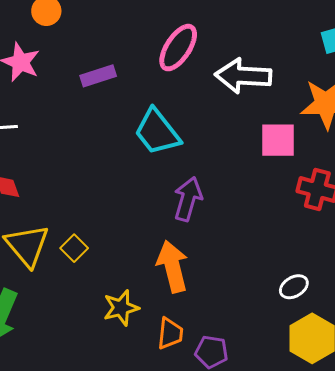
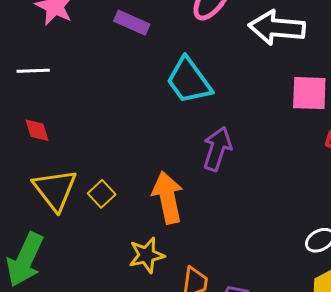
purple rectangle: (98, 76) -> (132, 23), turned 40
orange arrow: (172, 266) -> (168, 197), moved

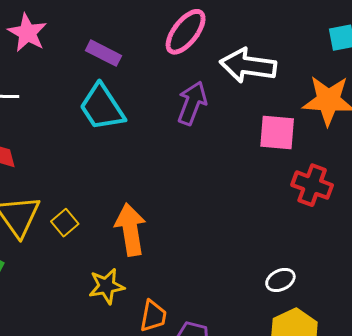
cyan trapezoid: (189, 81) -> (102, 107), moved
purple arrow: (217, 149) -> (192, 103), moved

